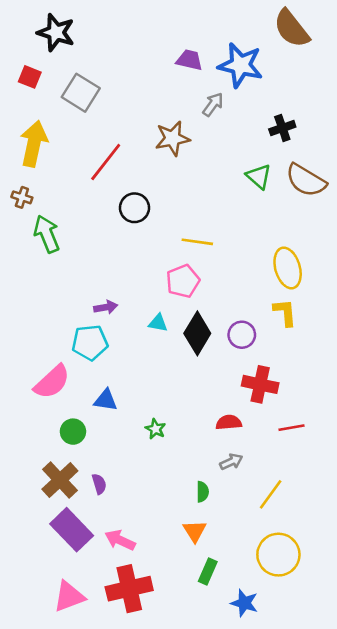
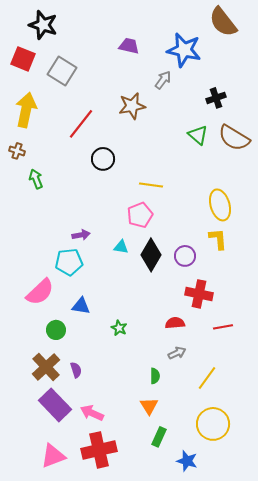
purple trapezoid: (189, 60) -> (129, 46), moved
red square: (30, 77) -> (23, 59), size x1.4
green arrow: (47, 234) -> (36, 179), size x0.7

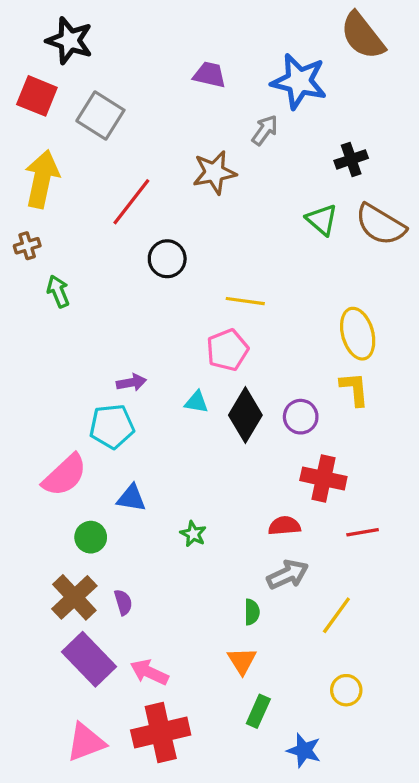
brown cross: (17, 151) -> (27, 246), turned -35
gray arrow: (177, 353) -> (288, 575), size x1.4
yellow circle: (213, 424) -> (346, 690), size x0.6

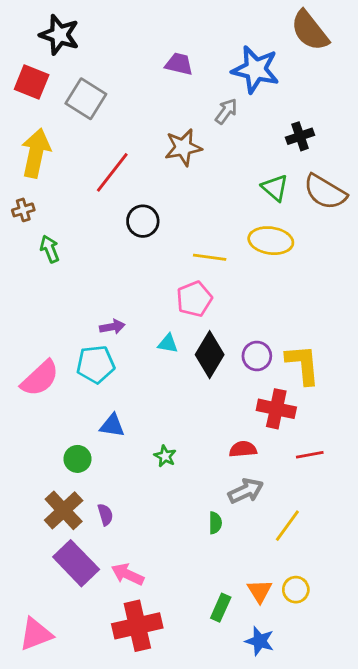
yellow ellipse: (358, 334) -> (271, 241), moved, turned -66
yellow L-shape: (354, 389) -> (303, 364), moved, size x1.4
pink semicircle: (65, 475) -> (40, 378), moved
orange triangle: (242, 661) -> (260, 591), moved
pink triangle: (86, 742) -> (36, 634), moved

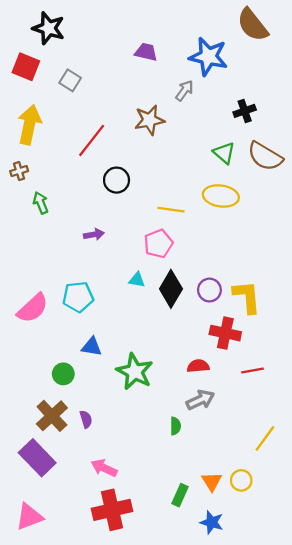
gray square: (86, 99) -> (70, 80), size x0.7
purple arrow: (112, 327) -> (94, 234), moved
green star: (165, 456) -> (135, 372), size x2.0
yellow line: (287, 526) -> (265, 438), moved
purple rectangle: (76, 563) -> (37, 458), moved

